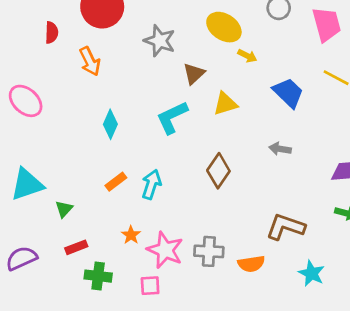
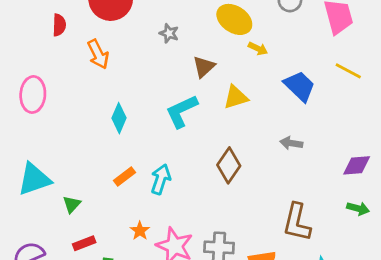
gray star: (160, 41) -> (169, 33), size x0.6
pink ellipse: (26, 101) -> (33, 94), turned 52
brown L-shape: (286, 227) -> (297, 222), turned -96

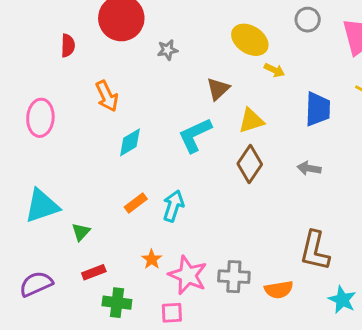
gray star: (169, 33) -> (168, 50), moved, turned -30
orange arrow: (98, 54) -> (107, 96), moved
blue trapezoid: (300, 86) -> (318, 109), turned 48
cyan diamond: (119, 118) -> (130, 142), turned 36
brown diamond: (229, 165) -> (250, 164), moved

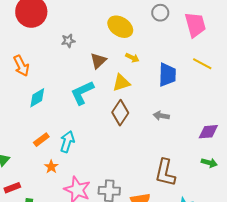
gray star: (168, 50) -> (68, 41), moved
yellow arrow: (274, 70) -> (132, 58), moved
orange star: (152, 259) -> (51, 167), moved

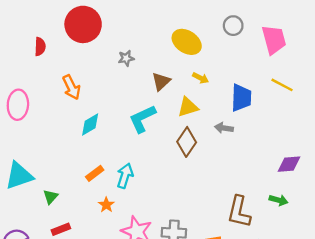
gray arrow: (161, 116) -> (224, 128), moved
green arrow: (209, 163) -> (279, 200), moved

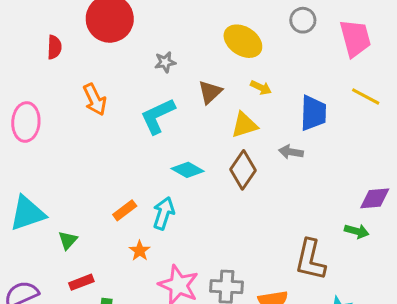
cyan L-shape: (142, 119) -> (158, 116), moved
cyan diamond: (90, 125) -> (188, 170), moved, turned 60
green arrow: (279, 200) -> (357, 231), moved

